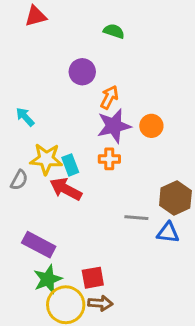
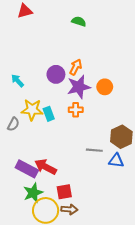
purple circle: (82, 72) -> (56, 74), moved
red arrow: (66, 189) -> (46, 167), moved

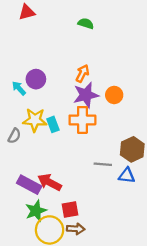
purple circle: (56, 74) -> (36, 79), moved
orange cross: (76, 110) -> (82, 120), size x1.6

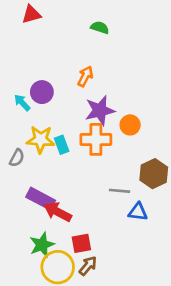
orange arrow: (82, 73) -> (85, 76), moved
orange circle: (114, 95) -> (130, 125), moved
blue triangle: (127, 176) -> (138, 212), moved
purple rectangle: (29, 185) -> (41, 199), moved
brown arrow: (76, 229) -> (88, 266), turned -54

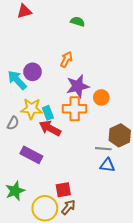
cyan arrow: (22, 103) -> (17, 80), size x1.5
gray line: (120, 191) -> (103, 149), moved
red arrow: (58, 212) -> (50, 128), moved
green star: (42, 245) -> (15, 191), moved

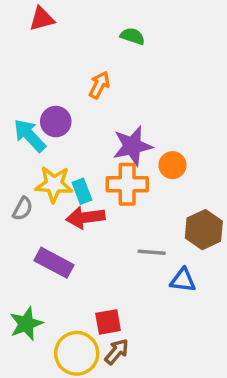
orange arrow: (66, 59) -> (99, 85), moved
red arrow: (50, 128) -> (85, 217), turned -35
gray line: (103, 149) -> (152, 252), moved

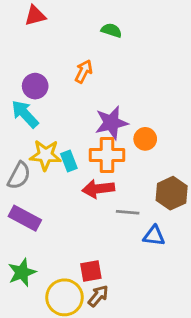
purple circle: (56, 122) -> (35, 86), moved
gray semicircle: (23, 209) -> (19, 176), size x1.4
red arrow: (85, 217) -> (98, 189), moved
purple rectangle: (54, 263) -> (25, 218), moved

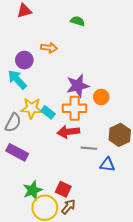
orange arrow: (84, 71) -> (49, 48), moved, turned 70
cyan rectangle: (69, 161) -> (48, 112), turned -32
red square: (91, 271) -> (63, 189), turned 35
green star: (22, 272) -> (33, 190), moved

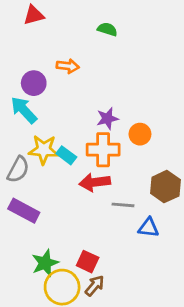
purple star: (78, 86) -> (107, 119), size x0.7

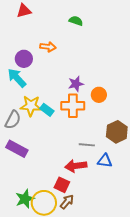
red arrow: (95, 182) -> (76, 166), moved
green star: (45, 263) -> (25, 199), moved

